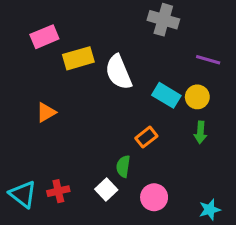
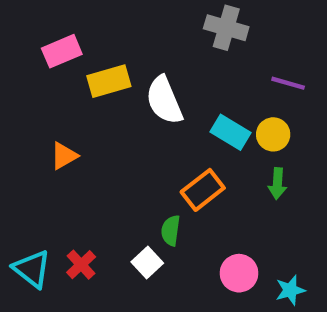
orange rectangle: (146, 137) -> (203, 190), size x1.4
red cross: (58, 191) -> (81, 265), turned -30
pink circle: (154, 197) -> (239, 273), moved

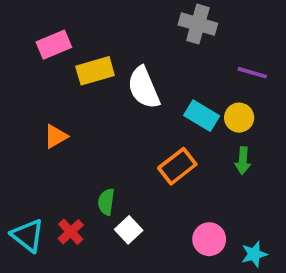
green semicircle: (171, 230) -> (106, 202), moved

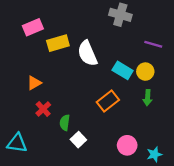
red cross: (71, 232) -> (43, 109), moved
cyan triangle: (28, 235) -> (17, 143), turned -30

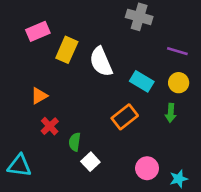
yellow rectangle: (58, 43) -> (67, 50), turned -50
yellow circle: (145, 72) -> (179, 83), moved

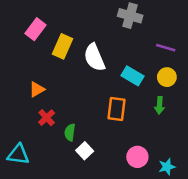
pink rectangle: (38, 31) -> (36, 29), turned -30
orange rectangle: (125, 117) -> (117, 109), turned -45

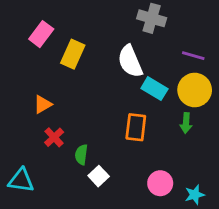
white semicircle: (94, 57) -> (130, 61), moved
yellow circle: (167, 77) -> (195, 90), size x1.5

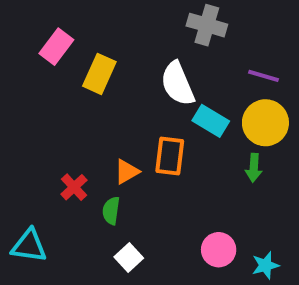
orange triangle: (43, 104) -> (127, 172), moved
orange rectangle: (136, 127) -> (170, 156), moved
white square: (99, 176) -> (129, 258), moved

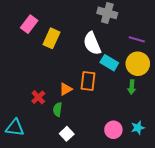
cyan star: (265, 265) -> (138, 128), moved

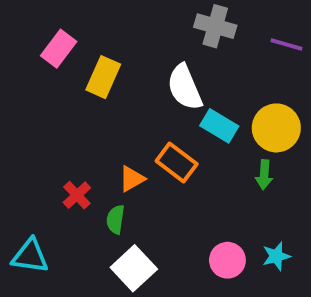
purple line: (137, 39) -> (286, 45), moved
orange rectangle: (88, 81) -> (177, 163), turned -60
white square: (67, 134) -> (134, 268), size x1.5

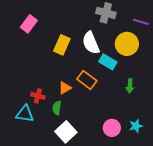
yellow rectangle: (103, 77) -> (62, 45), moved
yellow circle: (276, 128) -> (127, 44), moved
red cross: (77, 195) -> (38, 96), turned -32
cyan triangle: (30, 256) -> (25, 114), moved

